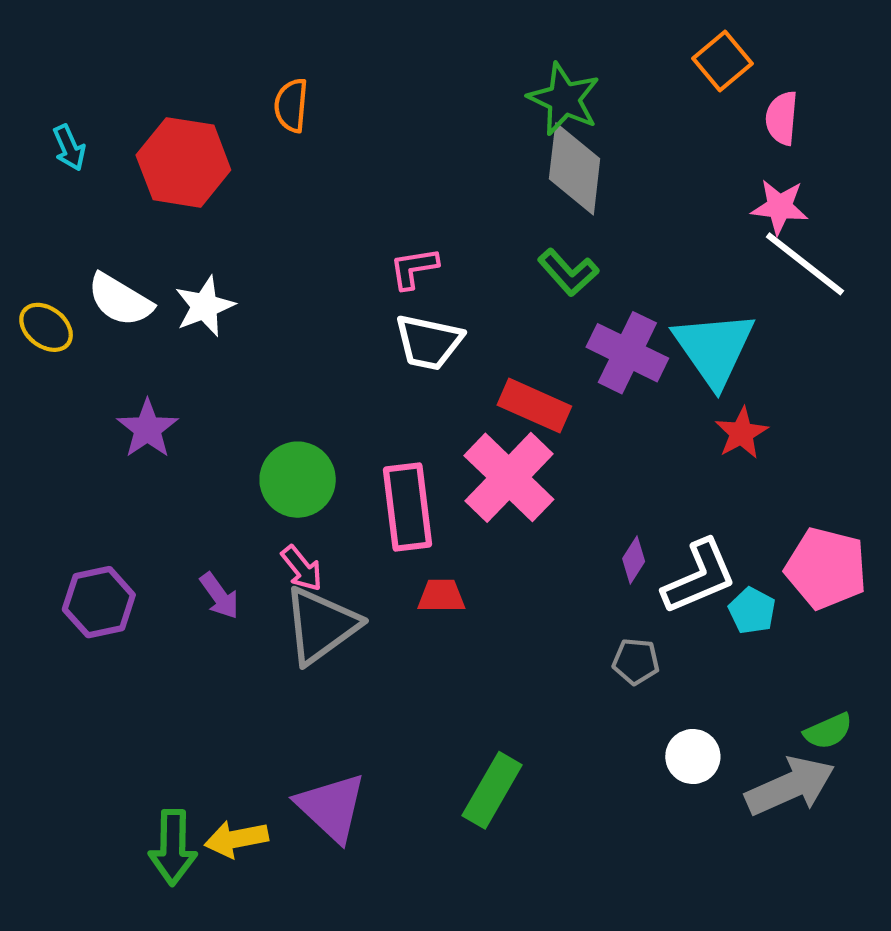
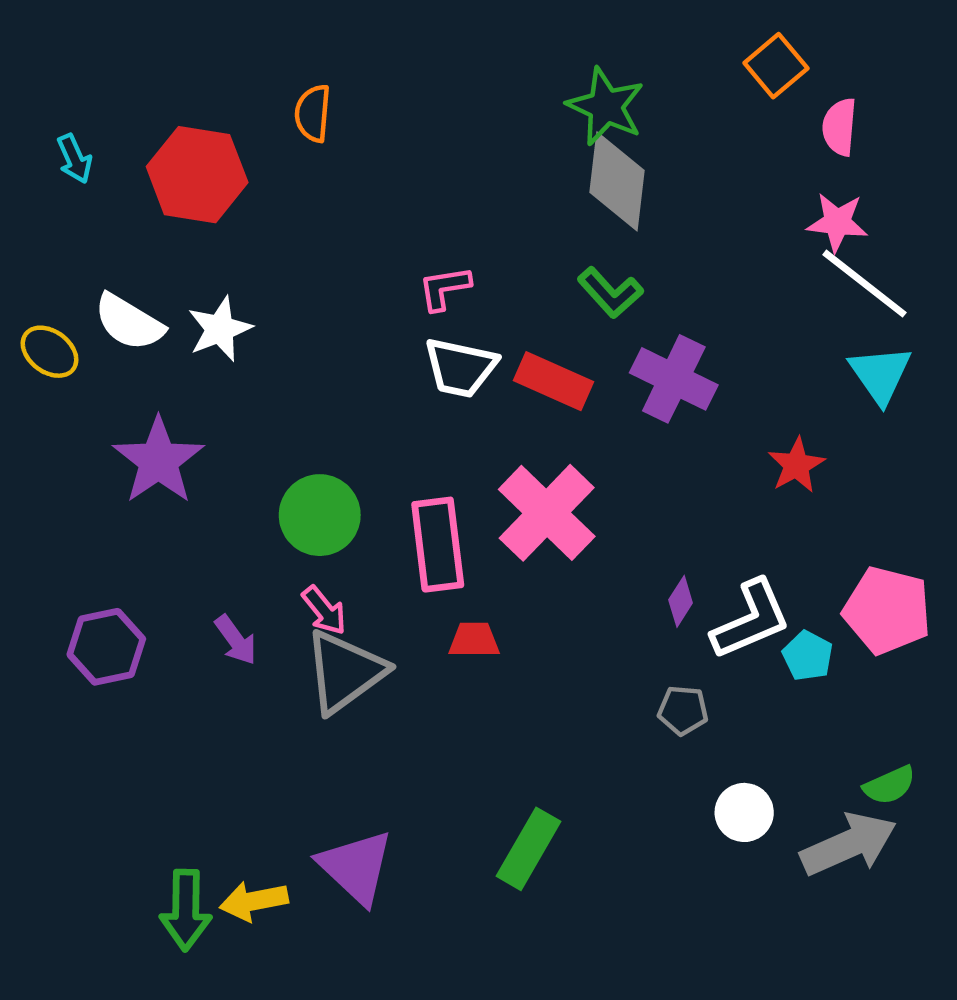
cyan triangle: (714, 348) -> (880, 374), moved, size x0.7
red rectangle: (534, 406) -> (553, 381), moved
purple star: (147, 429) -> (158, 461), size x1.4

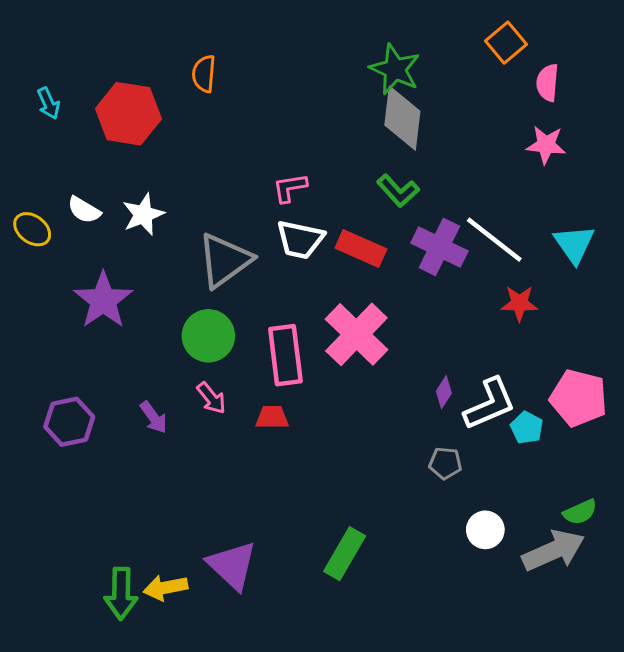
white line: (864, 284) -> (494, 240), moved
white semicircle: (129, 322) -> (84, 210), size x0.7
red star: (796, 465) -> (519, 303), turned 30
red trapezoid: (474, 640) -> (272, 417), moved
gray triangle: (345, 672) -> (225, 260), moved

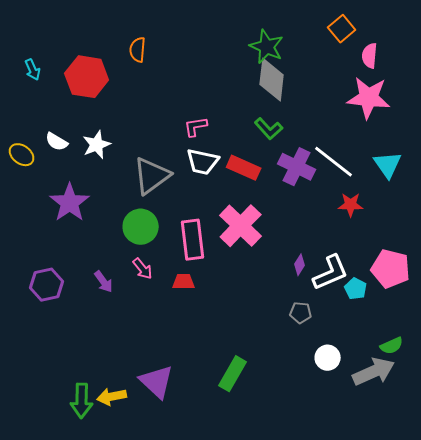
pink star: (546, 145) -> (369, 98), size x1.6

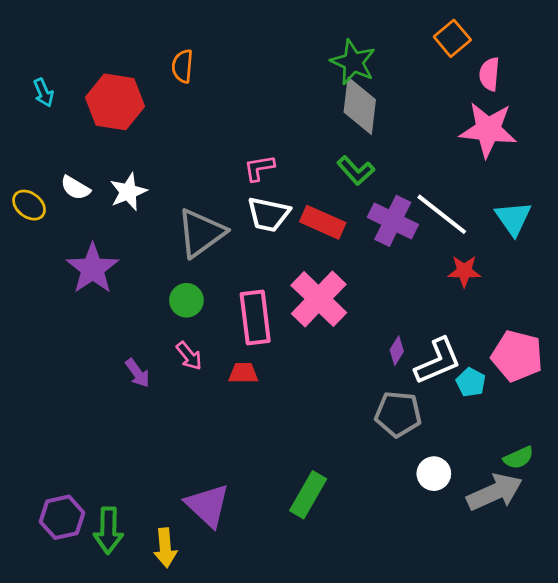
green circle: (141, 227) -> (186, 300), size x0.7
purple hexagon: (47, 285) -> (62, 517), moved
gray pentagon: (301, 313) -> (398, 414), size x1.6
yellow arrow: (112, 397) -> (165, 548), moved, turned -84

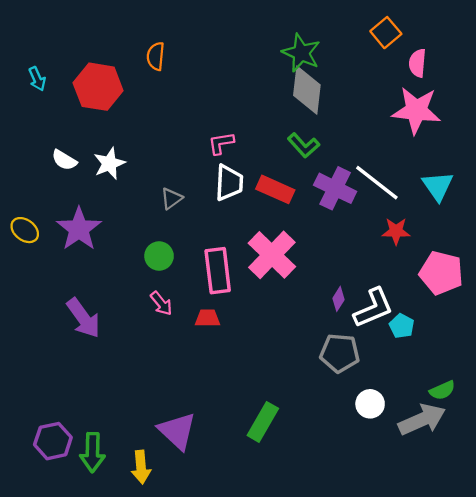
yellow ellipse: (29, 205) -> (25, 230), moved
white trapezoid: (268, 214) -> (229, 183), turned -99
gray triangle: (201, 233) -> (171, 198), size x0.5
pink pentagon: (517, 356) -> (441, 273), moved
purple arrow: (137, 373) -> (83, 318), moved, size x1.6

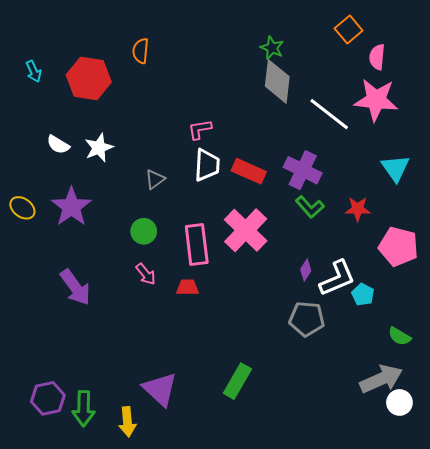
green star: (301, 53) -> (272, 48), size x0.7
green L-shape: (303, 145) -> (310, 207), moved
white line: (377, 183) -> (329, 114), moved
green semicircle: (442, 390) -> (399, 336), moved, turned 55
white circle: (370, 404) -> (399, 402), moved

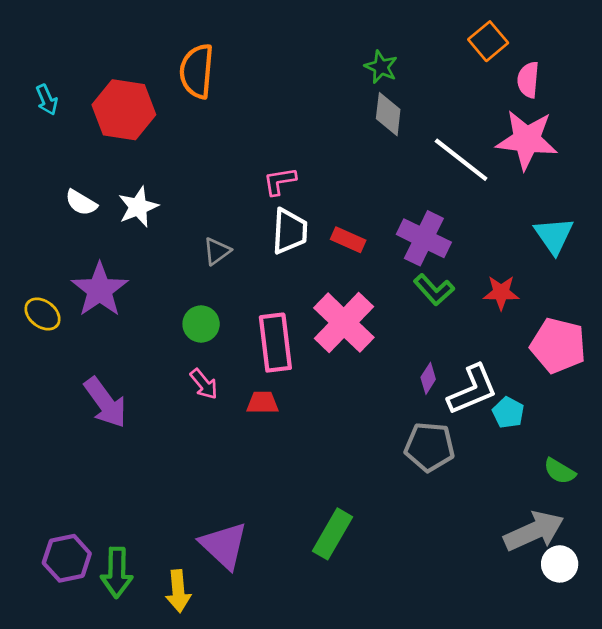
orange semicircle: (141, 51) -> (197, 71), size x1.5
gray diamond: (277, 81) -> (388, 114), size x0.7
red rectangle: (249, 171) -> (348, 240), size x0.7
yellow ellipse: (22, 208) -> (43, 314), moved

